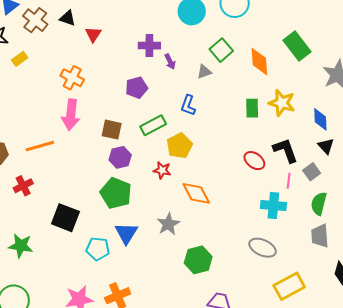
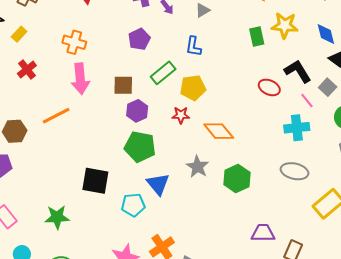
yellow pentagon: (179, 146) -> (193, 88), turned 30
pink line: (289, 181) -> (307, 100), turned -35
red cross: (23, 186) -> (27, 70), moved
green hexagon: (198, 260) -> (237, 178), moved

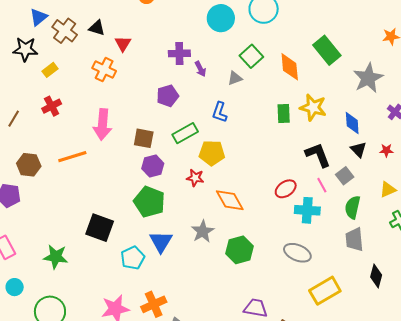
orange cross: (74, 42) -> (104, 70), moved
red ellipse: (269, 87) -> (286, 189), moved, turned -70
cyan pentagon: (133, 205) -> (133, 258), turned -30

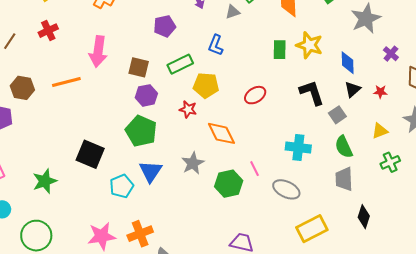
black triangle: (358, 150) -> (352, 89), turned 30
pink line: (322, 185) -> (255, 169), moved
red ellipse: (286, 189) -> (255, 95), moved
green semicircle: (353, 207) -> (344, 147), turned -40
green star: (56, 257) -> (45, 181), turned -30

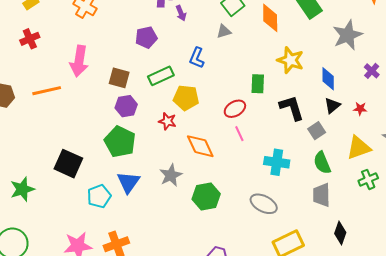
gray triangle: (233, 12) -> (224, 31), moved
green rectangle: (280, 50) -> (258, 84), moved
yellow triangle: (380, 131) -> (359, 148), size x1.5
pink line: (255, 169) -> (239, 134), moved

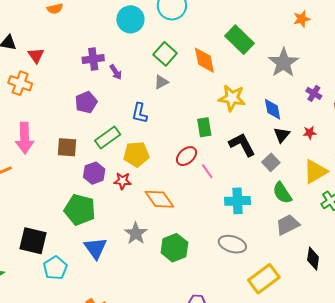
purple hexagon: (126, 106) -> (94, 173), moved
pink line: (239, 134) -> (207, 171), moved
gray trapezoid: (322, 195) -> (288, 225), turned 75
cyan pentagon: (99, 196) -> (55, 268), moved

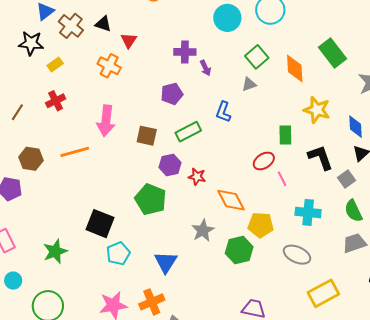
yellow pentagon: (136, 154) -> (261, 225), moved
blue triangle: (95, 248) -> (166, 262), moved

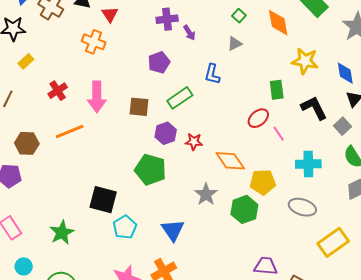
green square: (257, 57) -> (239, 16), size x0.6
yellow rectangle: (55, 65) -> (26, 61), moved
red cross: (56, 101) -> (58, 91), moved

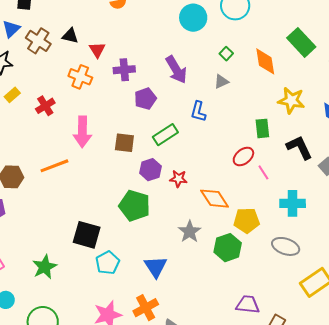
purple cross: (167, 19) -> (124, 70), moved
purple arrow: (189, 33) -> (176, 70), size x1.8
red cross: (58, 91) -> (45, 106), moved

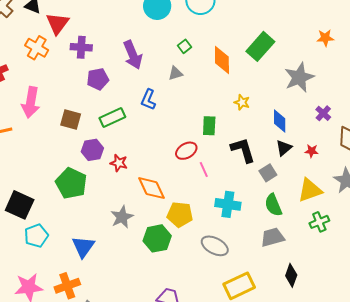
green rectangle: (301, 42) -> (260, 46), turned 76
red triangle: (97, 50) -> (57, 24), size x1.4
yellow star: (291, 100) -> (242, 102), size x0.6

